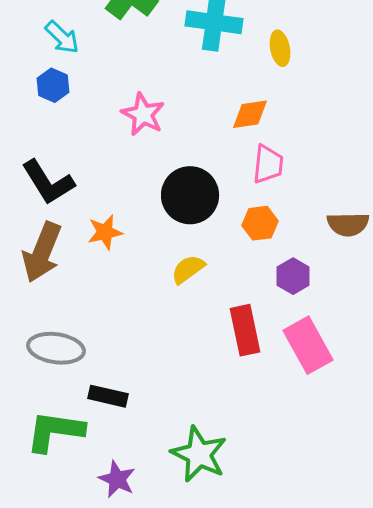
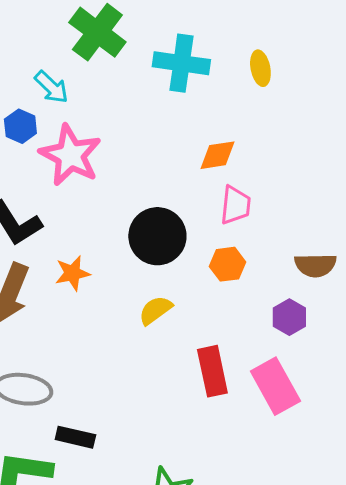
cyan arrow: (62, 37) -> (51, 87), moved
yellow ellipse: (280, 48) -> (260, 68), moved
pink star: (143, 114) -> (70, 155), moved, size x1.4
purple hexagon: (293, 276) -> (289, 317), moved

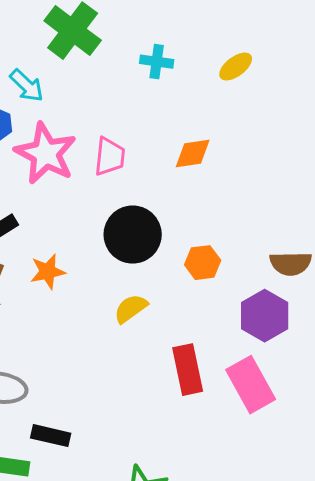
cyan cross: (181, 63) -> (157, 62), size x0.6
yellow ellipse: (260, 68) -> (236, 67), turned 64
pink trapezoid: (235, 205) -> (110, 157), moved
purple hexagon: (289, 317) -> (265, 316), size x1.4

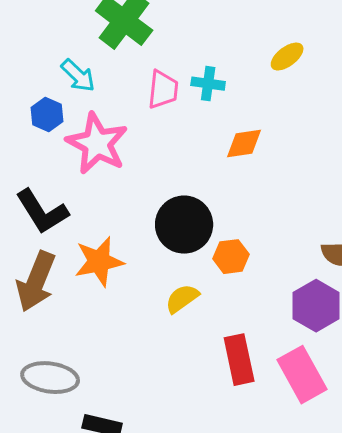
cyan cross: (157, 62) -> (208, 84), moved
pink trapezoid: (110, 157) -> (163, 90), moved
orange hexagon: (203, 263) -> (231, 257), moved
orange star: (48, 272) -> (99, 262), size x1.4

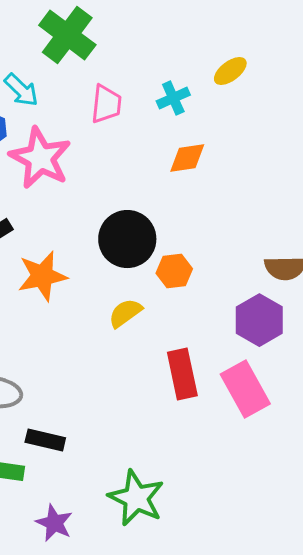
cyan cross: (208, 84) -> (173, 98), moved, turned -32

